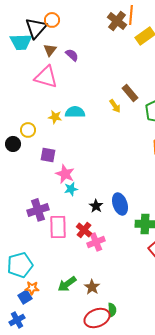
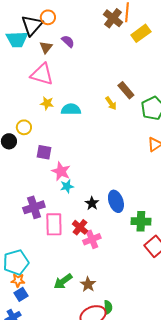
purple semicircle: (72, 55) -> (68, 41), moved
yellow star: (55, 117) -> (47, 103), moved
orange star: (32, 288) -> (18, 280), moved

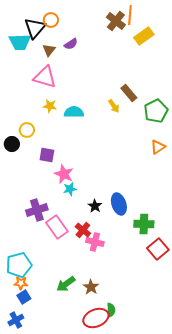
purple semicircle: (68, 41) -> (71, 44), turned 104
pink rectangle: (54, 224) -> (57, 227), turned -35
pink cross: (92, 239) -> (95, 242), turned 36

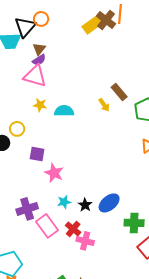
yellow rectangle: (144, 36) -> (92, 25), moved
purple semicircle: (71, 44) -> (39, 60), moved
cyan star: (70, 189) -> (64, 202), moved
blue ellipse: (119, 204) -> (109, 203), turned 70

